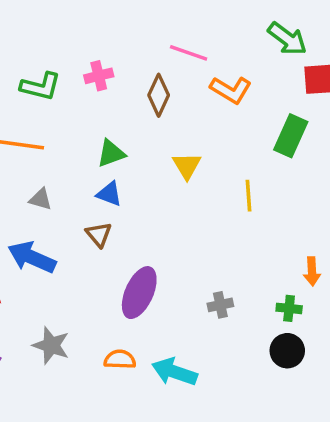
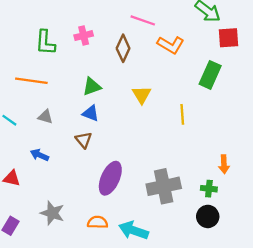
green L-shape: (41, 86) -> (45, 42), turned 80
blue arrow: (32, 257) -> (40, 155), size x0.6
gray cross: (220, 305) -> (164, 186), size x2.0

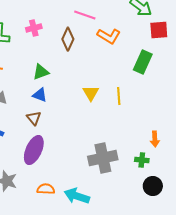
yellow triangle: (142, 95) -> (91, 93), moved
purple ellipse: (110, 178) -> (34, 150), moved
black circle: (208, 216) -> (153, 186), moved

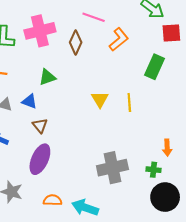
pink cross: (34, 28) -> (40, 31), size x1.8
orange L-shape: (109, 36) -> (119, 39), turned -70
blue triangle: (40, 95) -> (29, 101), moved
black circle: (153, 186) -> (165, 197), size x1.4

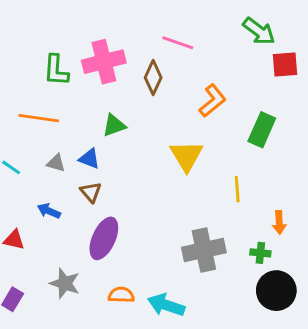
orange L-shape: (119, 39) -> (213, 101), moved
green rectangle: (155, 67) -> (262, 130), moved
yellow triangle: (100, 99) -> (186, 156), size x1.4
yellow line: (129, 102) -> (237, 189), moved
brown triangle: (40, 126) -> (91, 192), moved

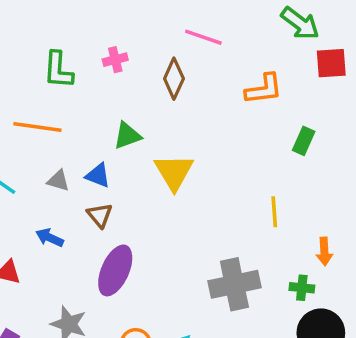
pink cross: (104, 62) -> (115, 60), size x0.5
orange L-shape: (213, 101) -> (264, 89), moved, turned 32
green rectangle: (262, 130) -> (304, 141), size x0.7
yellow triangle: (186, 156) -> (174, 172), moved

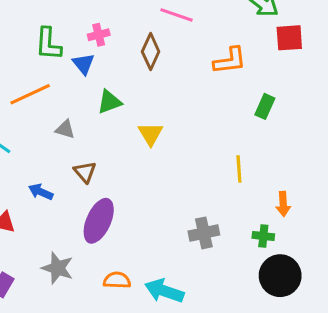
orange line: (37, 127) -> (30, 94), turned -33
yellow triangle: (174, 172) -> (151, 134), size x0.7
blue triangle: (98, 175) -> (83, 64), moved, turned 30
gray triangle: (58, 181) -> (65, 129), moved
gray cross: (234, 284) -> (204, 233), size x0.7

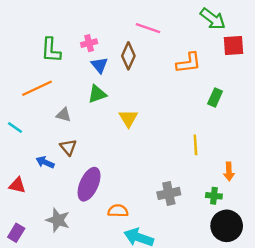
blue triangle: (83, 64) -> (99, 65), moved
brown triangle: (85, 172) -> (68, 147), moved
orange semicircle: (117, 280) -> (118, 211), moved

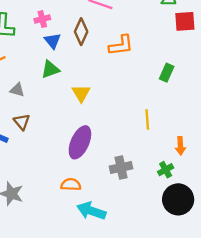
orange L-shape: (188, 63) -> (121, 45), moved
purple ellipse: (89, 184) -> (80, 142), moved
green cross: (214, 196) -> (166, 170), turned -35

